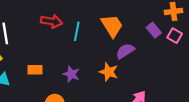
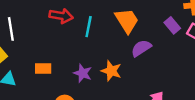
orange star: (109, 72) -> (111, 71), moved

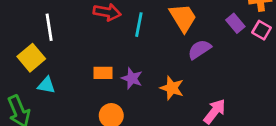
orange rectangle: (43, 68) -> (103, 73), moved
orange star: (111, 71) -> (172, 88), moved

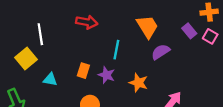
cyan line: (139, 25) -> (116, 50), moved
orange rectangle: (103, 73) -> (83, 71), turned -72
cyan triangle: (46, 85) -> (50, 79), moved

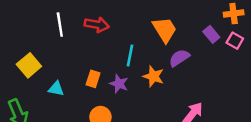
white line: (40, 34) -> (60, 25), moved
orange star: (138, 83) -> (153, 76), moved

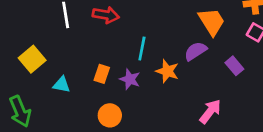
orange trapezoid: (165, 30) -> (212, 22), moved
purple rectangle: (211, 34) -> (234, 66), moved

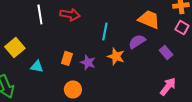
orange trapezoid: (212, 22) -> (149, 19), turned -35
cyan line: (142, 48) -> (105, 31), moved
pink arrow: (210, 111) -> (168, 86), moved

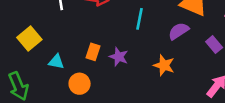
orange star: (116, 56) -> (164, 65), moved
orange circle: (73, 89) -> (80, 84), moved

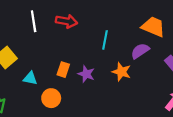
orange star: (164, 65) -> (121, 72), moved

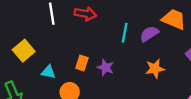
purple semicircle: (140, 51) -> (149, 34), moved
orange star: (121, 72) -> (155, 69), moved, turned -30

